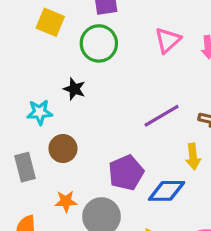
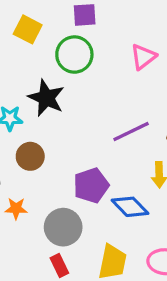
black star: (74, 89) -> (46, 98), size x1.6
blue diamond: (167, 191) -> (130, 207), turned 42
orange star: (66, 201) -> (16, 208), moved

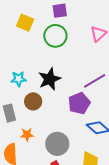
black star: (46, 98) -> (50, 79), moved, turned 30
purple pentagon: (91, 185) -> (79, 103), moved

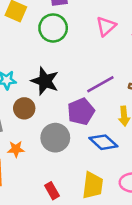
black star: (50, 79) -> (45, 81), turned -30
gray circle: (57, 144) -> (55, 138), moved

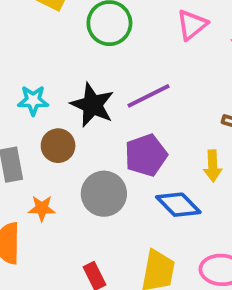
purple line: (100, 84) -> (148, 96), moved

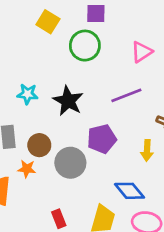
purple line: (148, 96) -> (126, 95), moved
brown circle: (58, 146) -> (39, 145), moved
blue diamond: (178, 205) -> (130, 191), moved

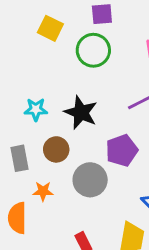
brown circle: (39, 145) -> (56, 149), moved

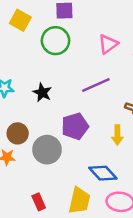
black star: (81, 112) -> (42, 92), size x0.7
brown circle: (56, 149) -> (18, 133), moved

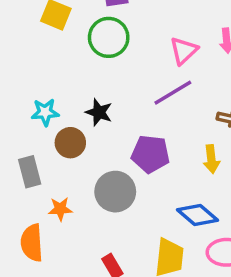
pink triangle: (108, 44) -> (184, 51), moved
purple pentagon: (75, 126) -> (150, 154), turned 30
brown circle: (18, 133) -> (70, 143), moved

